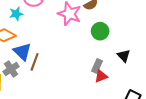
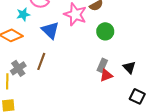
blue triangle: (22, 52) -> (50, 30), moved
black triangle: (124, 56) -> (129, 67), moved

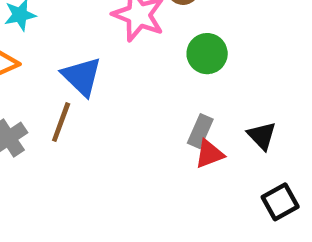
blue triangle: (50, 30) -> (82, 76), moved
black square: (137, 96) -> (280, 202), turned 35

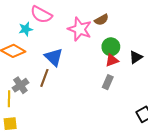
black triangle: (262, 136) -> (136, 57), moved, turned 40
red triangle: (209, 154) -> (112, 60), moved

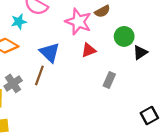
green circle: (111, 47) -> (124, 36), moved
red triangle: (112, 60) -> (89, 50), moved

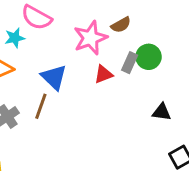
pink star: (78, 22) -> (90, 38), turned 30
black triangle: (140, 53) -> (162, 112), moved, turned 42
gray rectangle: (109, 80) -> (130, 63), moved

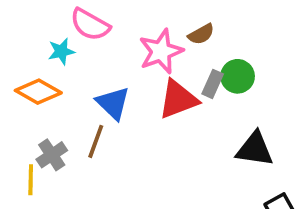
red triangle: (103, 74) -> (178, 99), size x1.6
black triangle: (162, 112) -> (255, 149), size x1.5

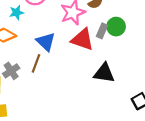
red triangle: (178, 99) -> (83, 40), turned 40
black triangle: (255, 149) -> (104, 73), moved

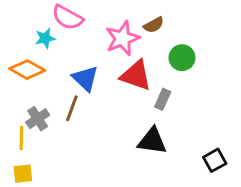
gray rectangle: (102, 31) -> (163, 99), moved
black triangle: (104, 73) -> (152, 141), moved

